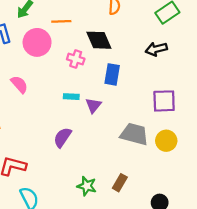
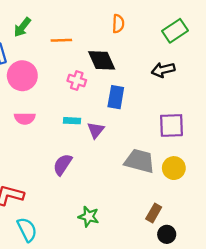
pink circle: (37, 42) -> (22, 76), moved
pink semicircle: (19, 84) -> (25, 118), moved, turned 132
brown rectangle: (120, 183) -> (154, 213), moved

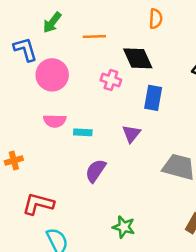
cyan rectangle: (72, 121) -> (83, 132), moved

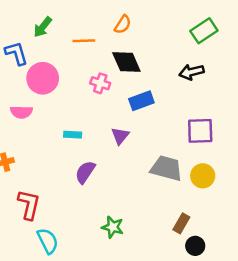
orange semicircle: (156, 19) -> (123, 24), moved, turned 30
blue rectangle: (153, 98) -> (141, 101), turned 60
pink semicircle: (55, 121) -> (21, 112), moved
red L-shape: (38, 204) -> (29, 205), turned 88

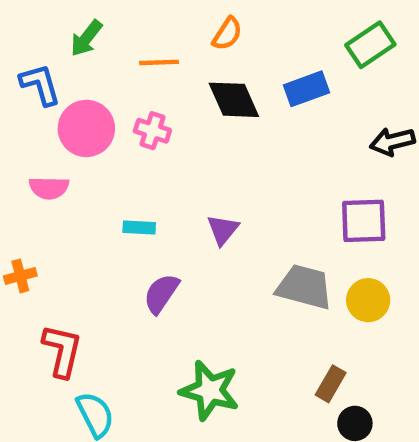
black arrow: (191, 72) -> (392, 142), moved
pink cross: (100, 83) -> (152, 131), moved
blue rectangle: (141, 101) -> (306, 89), moved
green star: (113, 227) -> (210, 390), size x1.5

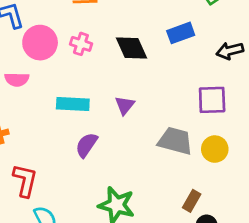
blue rectangle: (306, 89) -> (181, 33), moved
black diamond: (234, 100) -> (132, 48), moved
cyan rectangle: (139, 227) -> (73, 104), size x1.6

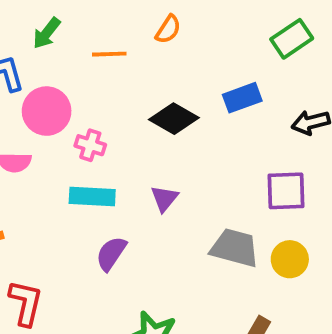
pink cross: (81, 44) -> (90, 145), moved
black diamond: (132, 48) -> (174, 119), turned -36

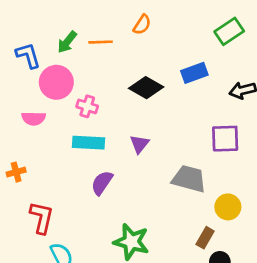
green arrow: (47, 33) -> (67, 42), moved
yellow circle: (290, 259) -> (228, 207), moved

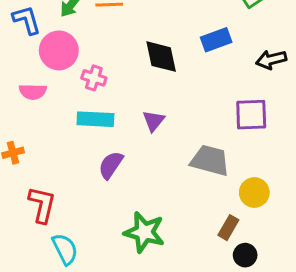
black diamond: (146, 88) -> (161, 57), turned 48

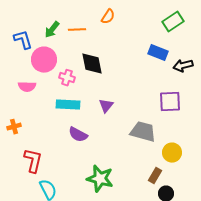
blue rectangle: (216, 40) -> (158, 53), moved, turned 42
black diamond: (161, 57) -> (92, 64), moved
purple semicircle: (111, 165) -> (78, 135), turned -96

